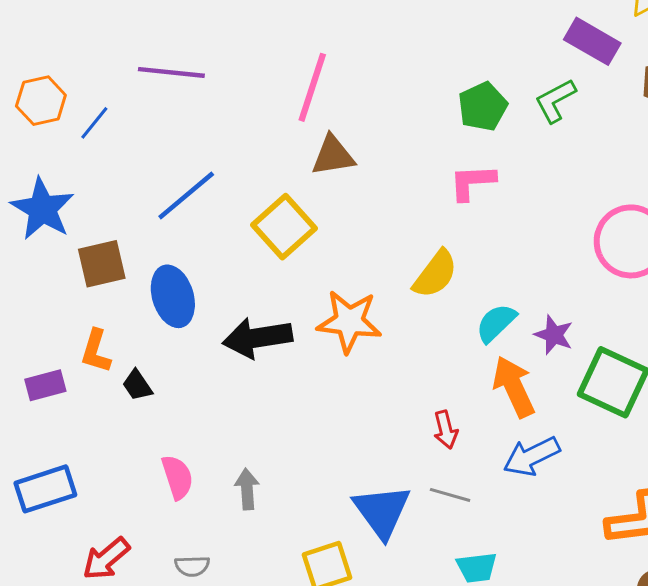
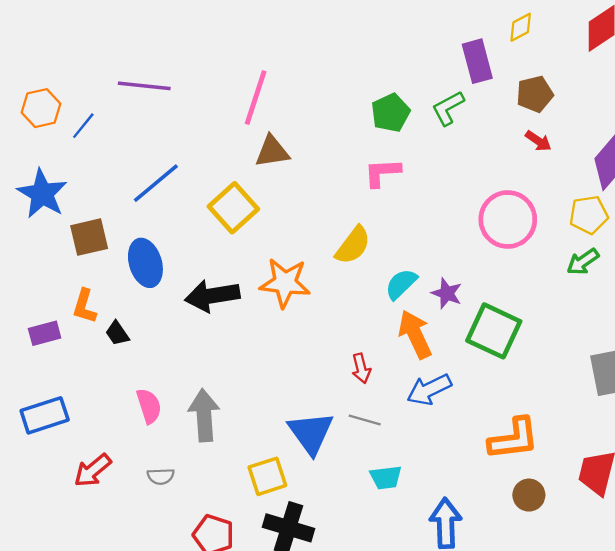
purple rectangle: (592, 41) -> (477, 61), turned 45
gray arrow: (247, 489) -> (204, 415), size x1.6

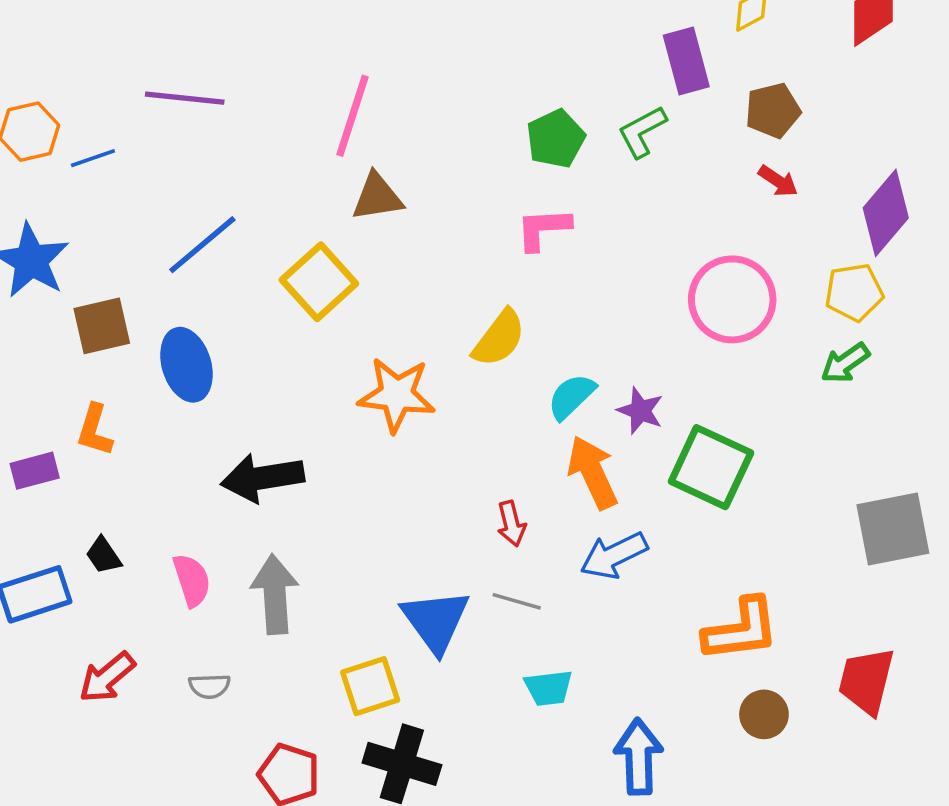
blue line: (83, 126) -> (93, 158), turned 32
black arrow: (212, 296) -> (262, 478), moved
black trapezoid: (117, 333) -> (104, 555), moved

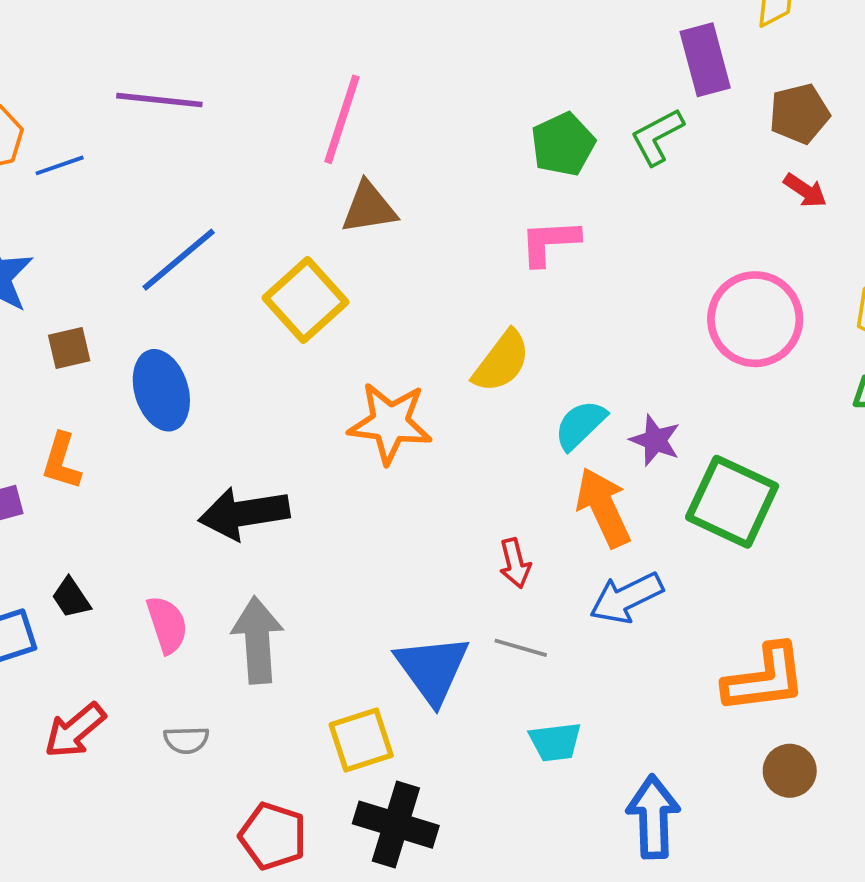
brown square: (102, 326) -> (69, 348), size x0.7

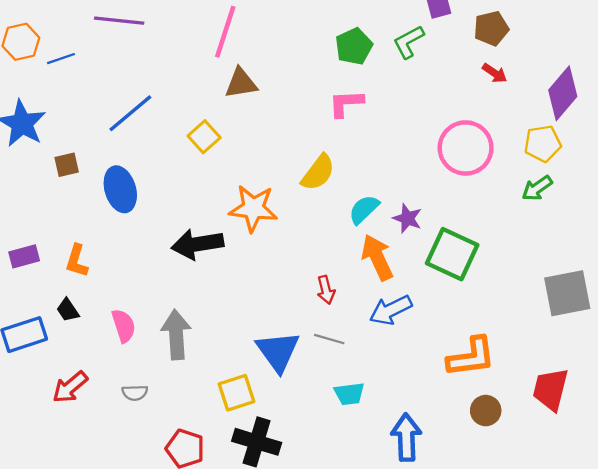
yellow square: (305, 300) -> (204, 137), size x0.7
orange L-shape: (61, 461) -> (77, 261), moved
black arrow: (244, 513) -> (197, 244), moved

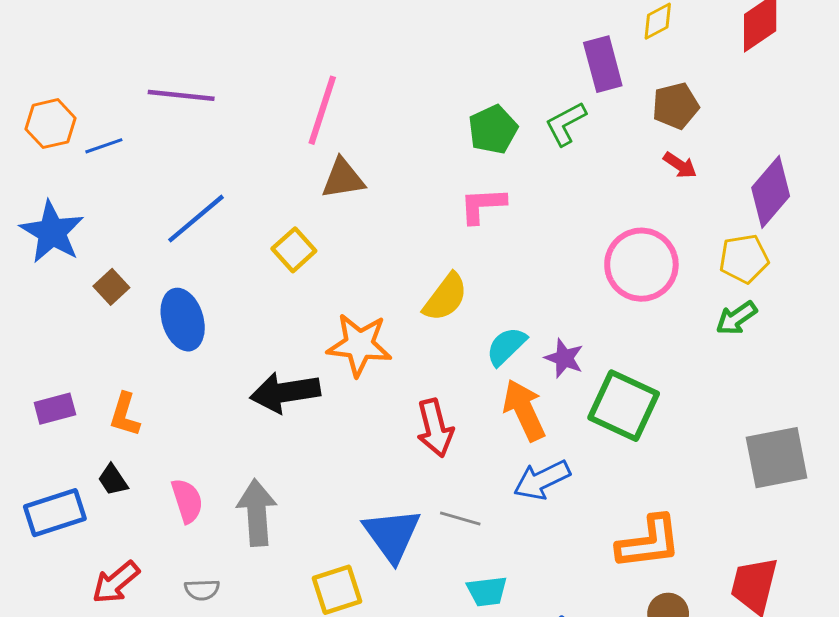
brown square: (67, 165) -> (111, 287), turned -30
red arrow: (326, 290) -> (435, 428), moved, size x1.5

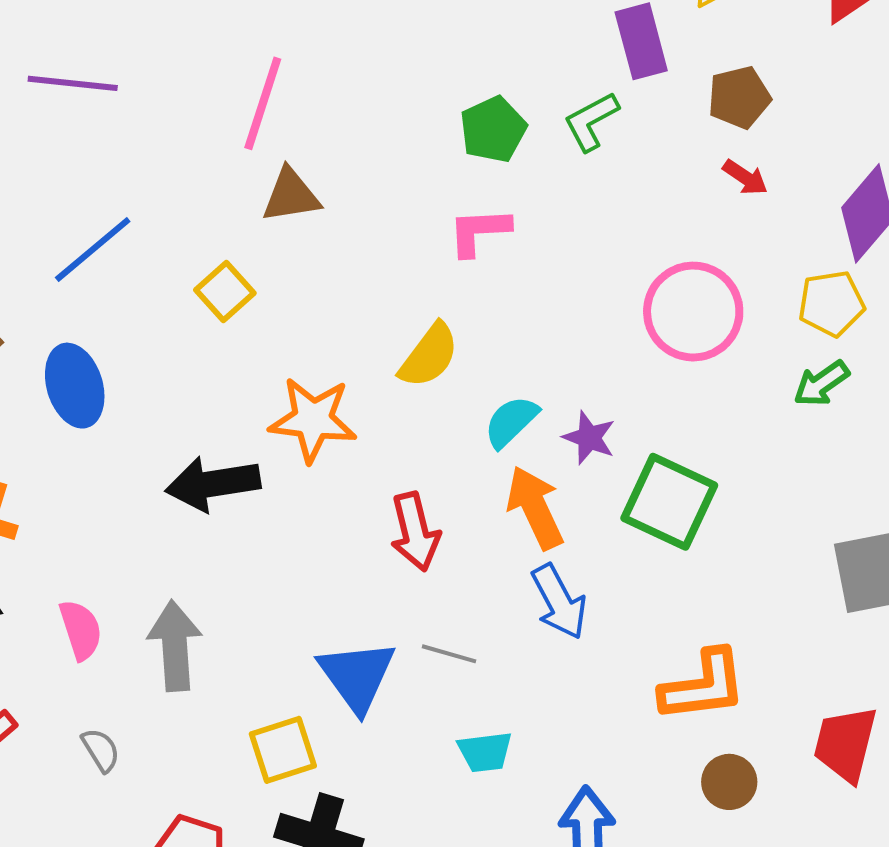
blue arrow: (542, 480) -> (559, 602), turned -92
gray semicircle: (202, 590) -> (101, 750), turned -120

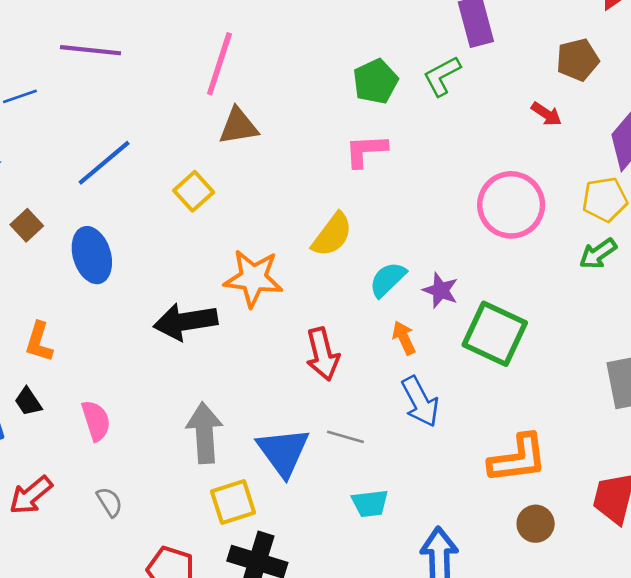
brown pentagon: (739, 97) -> (578, 60), moved
orange arrow: (535, 508) -> (404, 338), size x0.6
gray arrow: (175, 646) -> (204, 433), moved

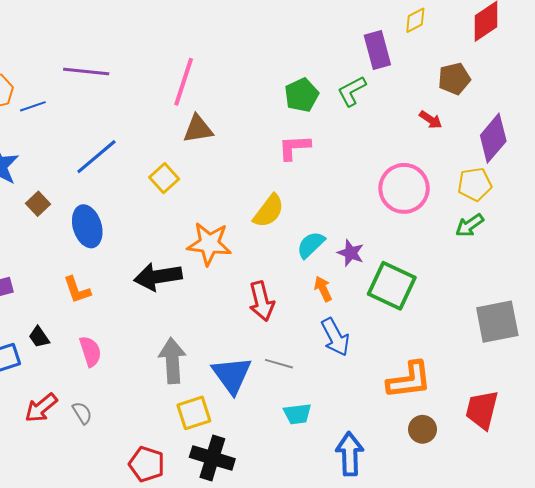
orange L-shape: (39, 342) -> (77, 290), moved, turned -36
gray semicircle: (110, 502) -> (82, 413), moved

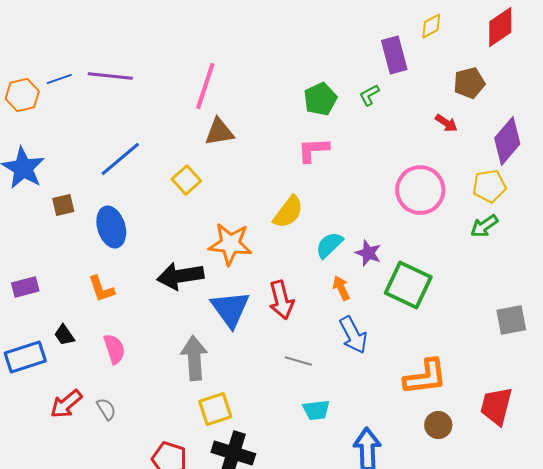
green L-shape: (352, 91) -> (369, 95), size x0.7
blue line: (33, 106) -> (59, 79), moved
brown square: (38, 204) -> (63, 205), turned 30
gray square: (497, 322) -> (511, 320), size x0.7
blue triangle: (232, 375) -> (230, 309), moved

